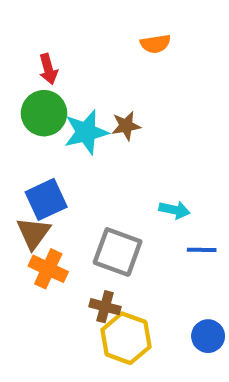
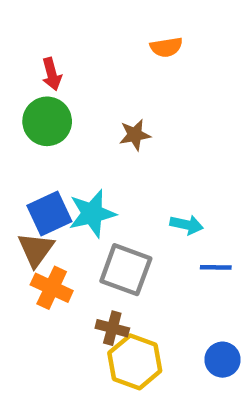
cyan star: (86, 132) -> (92, 213), moved

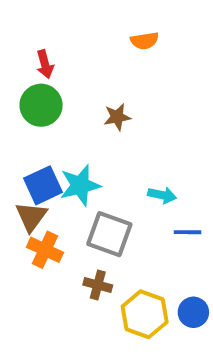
yellow hexagon: (135, 362) -> (145, 314), moved

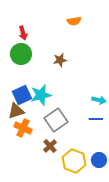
cyan arrow: (162, 195) -> (99, 100), moved
brown triangle: (31, 217) -> (16, 111), turned 36
gray square: (109, 234) -> (56, 120), turned 35
brown cross: (98, 285) -> (50, 146), turned 32

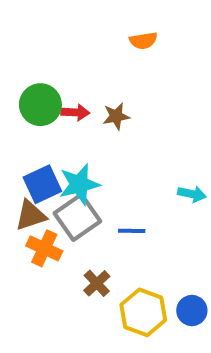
red arrow: (23, 33) -> (75, 112), moved, turned -72
blue line: (96, 119) -> (132, 231), moved
gray square: (56, 120) -> (77, 217), moved

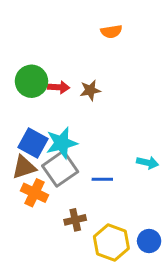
blue square: (42, 184) -> (33, 143), turned -36
cyan arrow: (192, 194) -> (148, 163), moved
brown cross: (97, 283) -> (75, 220), turned 30

